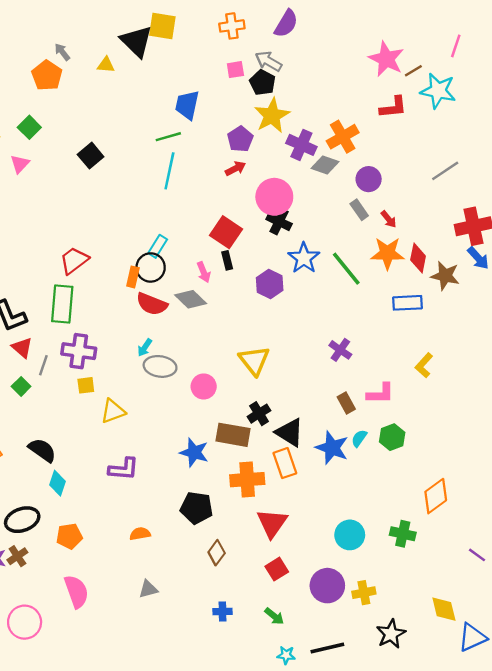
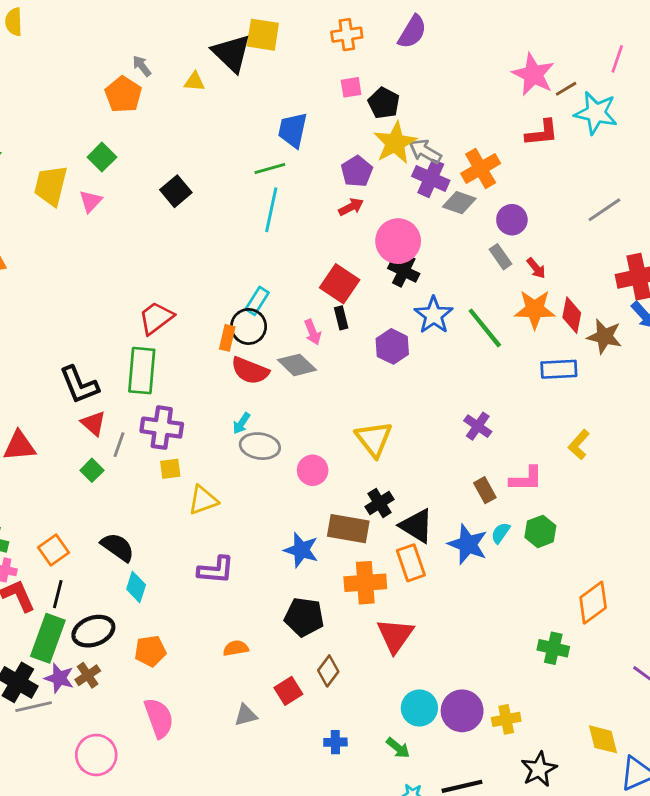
gray arrow: (268, 61) -> (425, 151), moved
cyan circle: (350, 535) -> (419, 708), moved
red square: (277, 569) -> (288, 691), moved

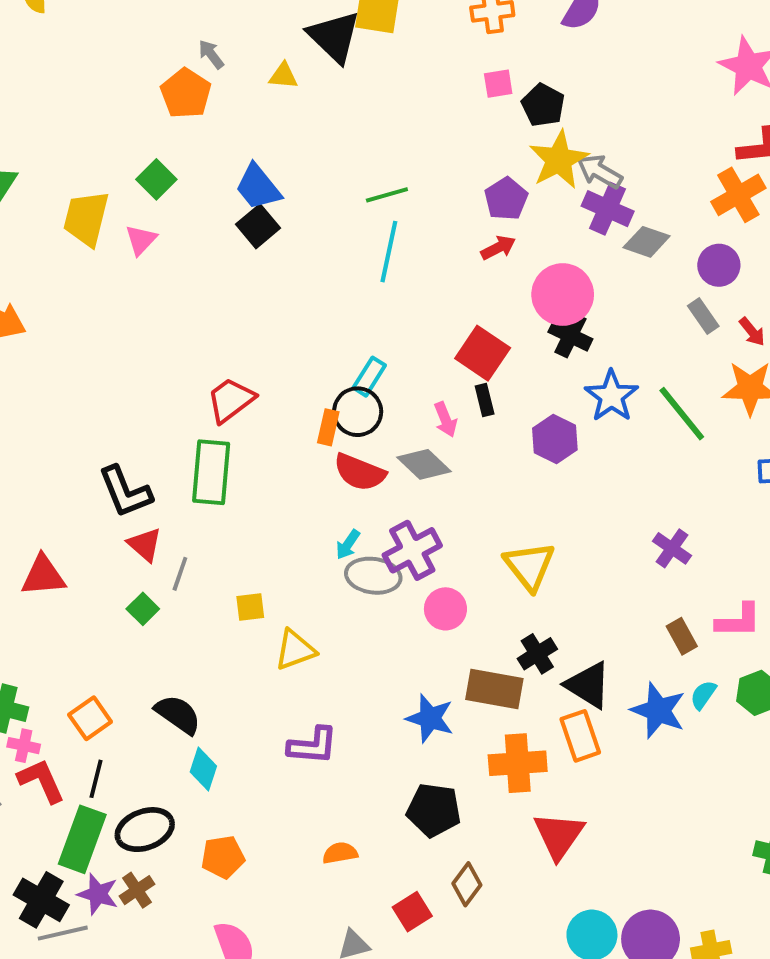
blue trapezoid: (293, 130) -> (258, 187), moved, turned -51
orange cross: (481, 168) -> (738, 195), moved
purple cross: (162, 428) -> (412, 550), moved, turned -36

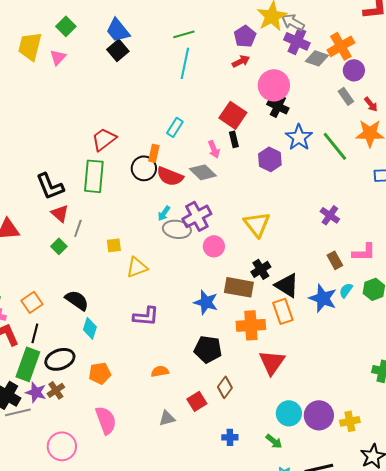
orange cross: (738, 195) -> (341, 46), moved
black circle: (358, 412) -> (144, 168), moved

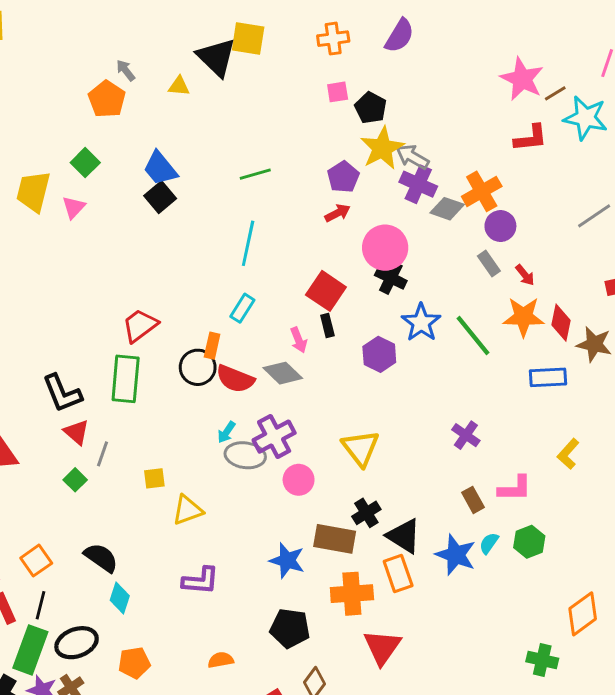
cyan line: (185, 63) -> (248, 243), moved

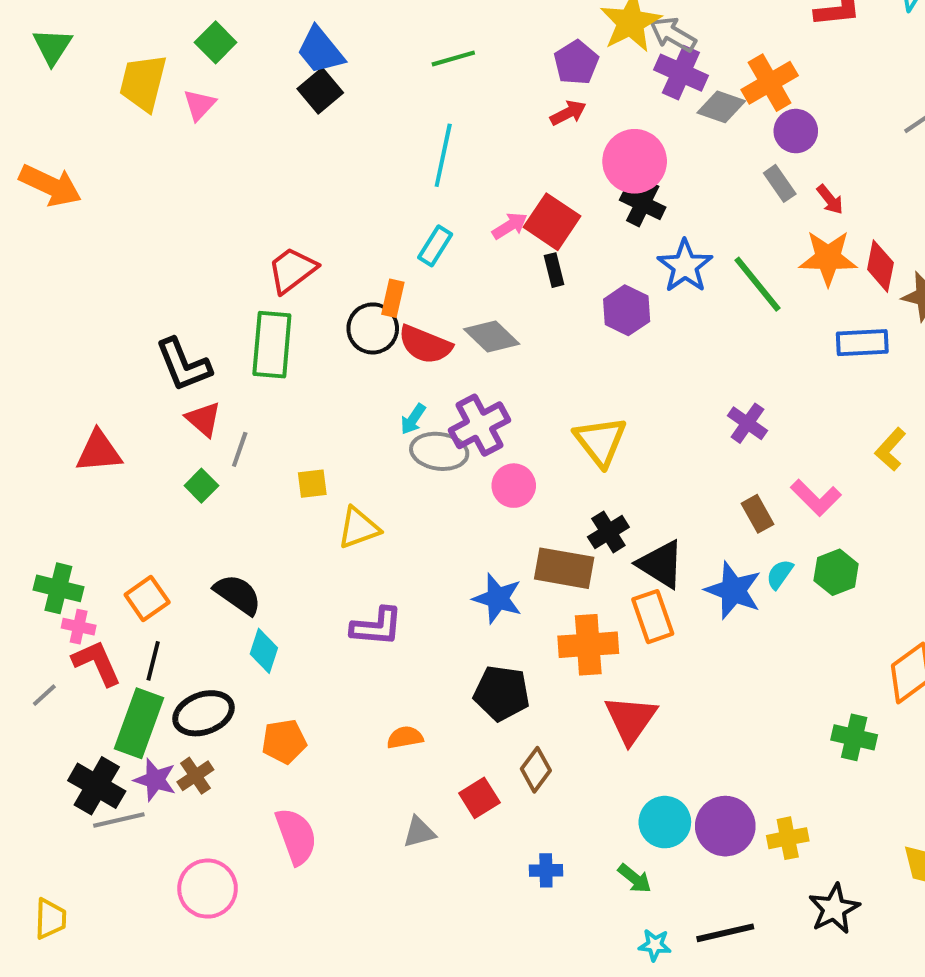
pink arrow: (299, 340) -> (510, 226), moved, turned -100
pink L-shape: (515, 488) -> (816, 498), turned 45

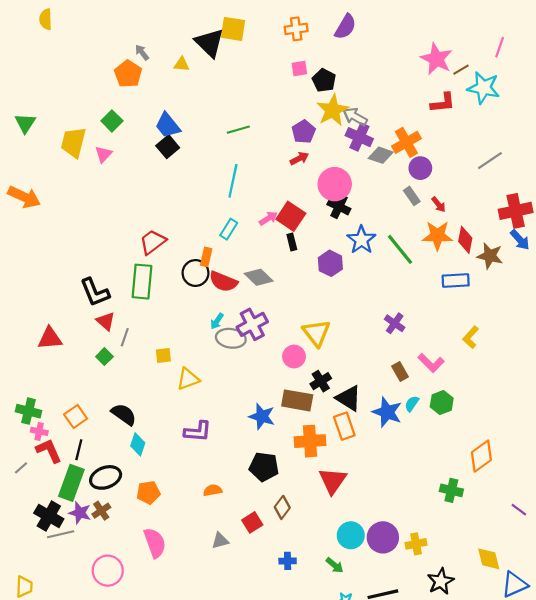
pink circle: (514, 486) -> (294, 357), moved

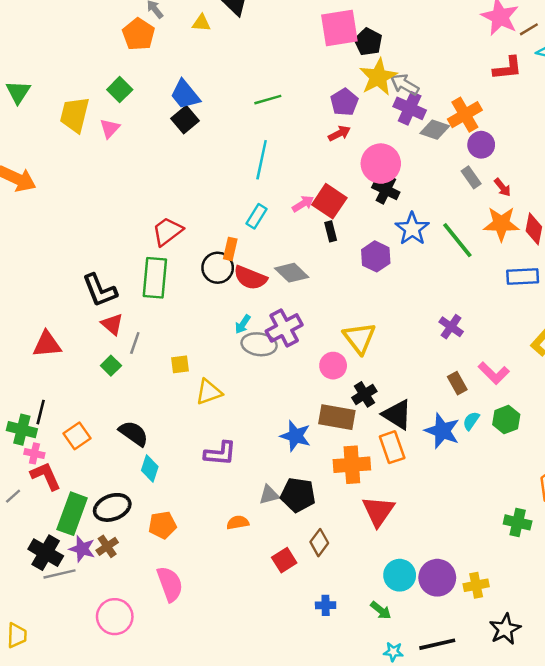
pink square: (299, 69) -> (339, 28), size x2.0
black line: (79, 450) -> (41, 412), moved
gray triangle: (220, 541) -> (269, 495), moved

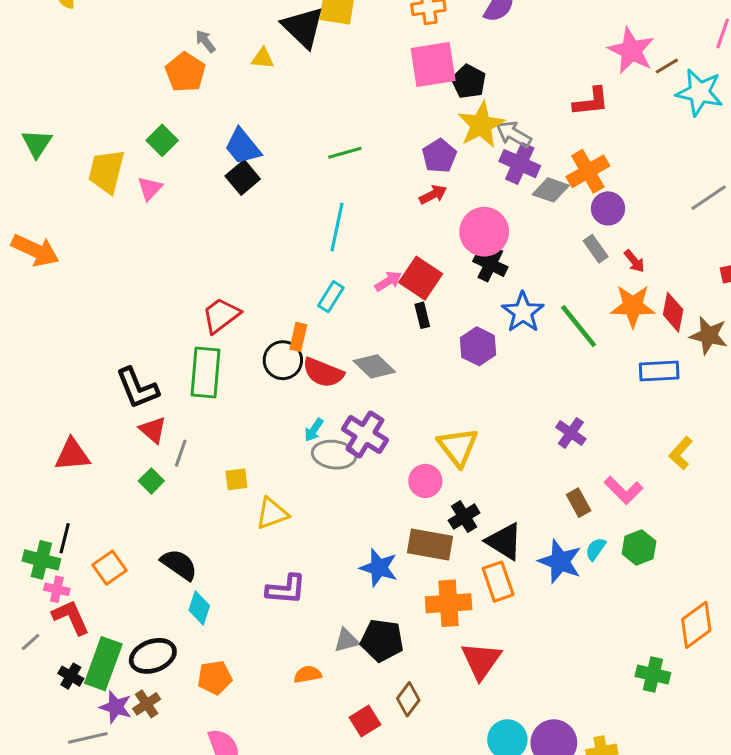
red L-shape: (508, 68) -> (591, 102), moved
purple cross: (284, 328) -> (365, 435), turned -30
black cross: (46, 553) -> (71, 676), moved, size x0.6

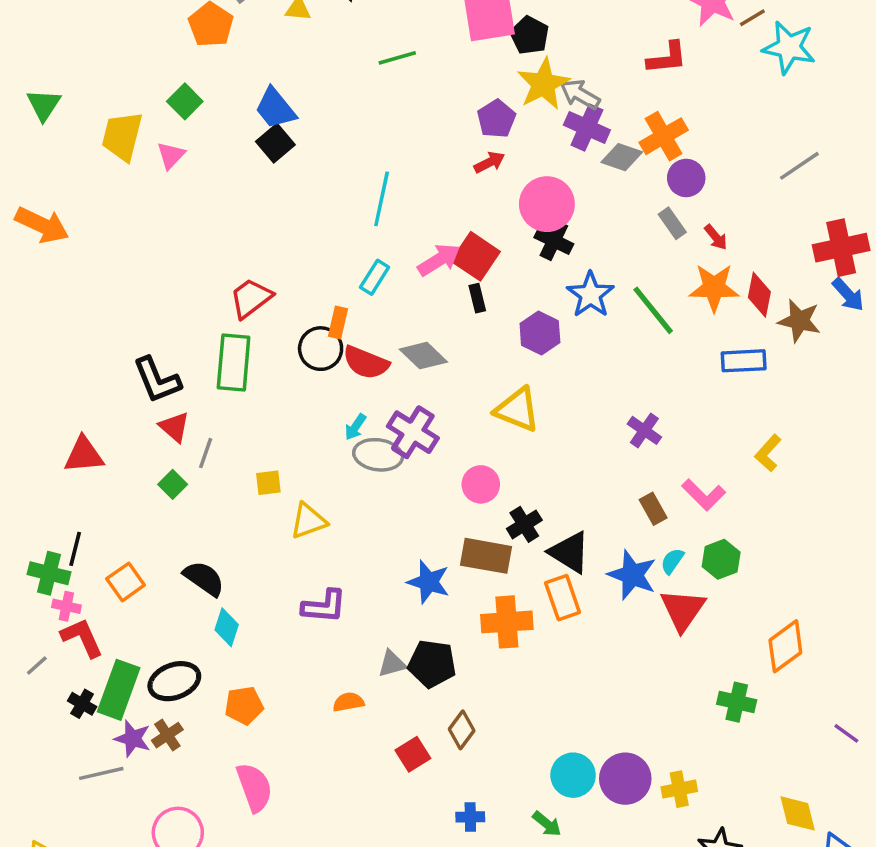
green line: (345, 153) -> (397, 58), moved
pink arrow: (388, 281) -> (439, 260), size x1.4
yellow triangle: (458, 447) -> (517, 410), moved, turned -30
red triangle: (481, 661) -> (683, 610), moved

